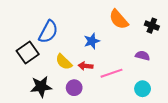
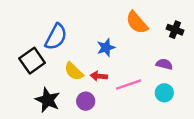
black star: (41, 87) -> (48, 100), turned 30
cyan circle: (143, 89) -> (164, 93), moved

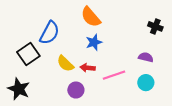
orange semicircle: (137, 23) -> (91, 17), moved
black star: (48, 100) -> (19, 89), moved

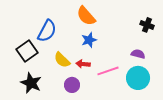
cyan circle: (146, 83) -> (138, 78), size x1.5
black star: (19, 89) -> (31, 83), moved

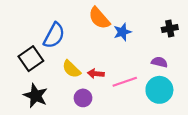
black cross: (147, 25) -> (170, 29), turned -32
blue star: (89, 40) -> (122, 32), moved

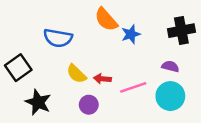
black cross: (170, 29) -> (181, 31), size x1.5
blue semicircle: (54, 35) -> (58, 38), turned 72
black square: (31, 59) -> (18, 68), moved

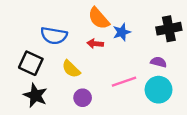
black square: (18, 68) -> (31, 63), moved, turned -30
red arrow: (102, 79) -> (95, 44), moved

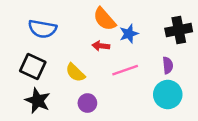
blue semicircle: (54, 36) -> (42, 29), moved
purple semicircle: (159, 62) -> (168, 65), turned 70
pink line: (124, 82) -> (125, 70), moved

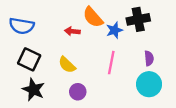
blue semicircle: (42, 29) -> (22, 26), moved
black cross: (179, 30) -> (138, 19), moved
red arrow: (101, 46) -> (72, 31), moved
pink line: (125, 70) -> (111, 63), turned -60

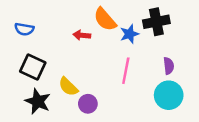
blue semicircle: (22, 26) -> (24, 29), size x0.7
yellow semicircle: (67, 65) -> (68, 87), moved

